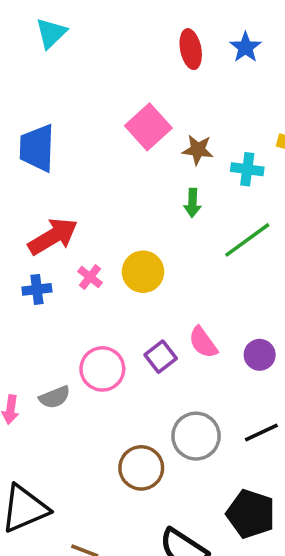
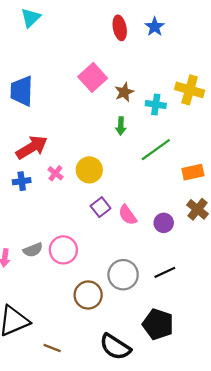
brown star: (198, 150) -> (124, 92), turned -30
purple square: (161, 357) -> (101, 207), moved
pink circle: (102, 369) -> (63, 250), moved

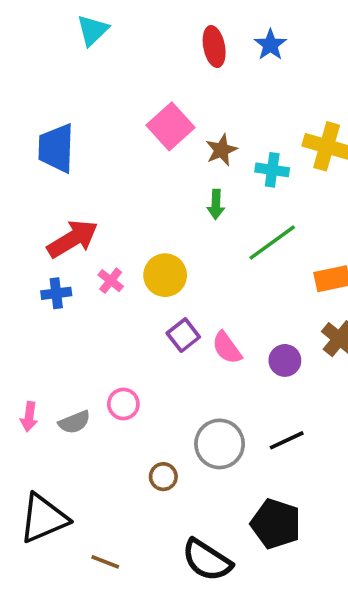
cyan triangle: (31, 18) -> (93, 30), moved
gray semicircle: (33, 250) -> (74, 422), moved
pink circle: (63, 250) -> (123, 404), size x0.7
brown circle: (88, 295) -> (163, 477), size x0.6

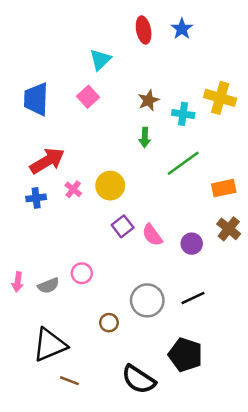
cyan triangle: (93, 30) -> (100, 60), moved
pink square: (171, 126) -> (88, 97), moved, size x0.7
black triangle: (44, 518) -> (50, 345), moved

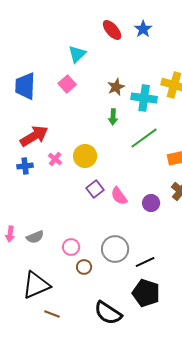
red ellipse: (144, 30) -> (112, 30), turned -30
cyan cross: (183, 114) -> (144, 98), size x1.4
pink circle: (82, 273) -> (71, 247), moved
black line: (193, 298) -> (145, 262), moved

